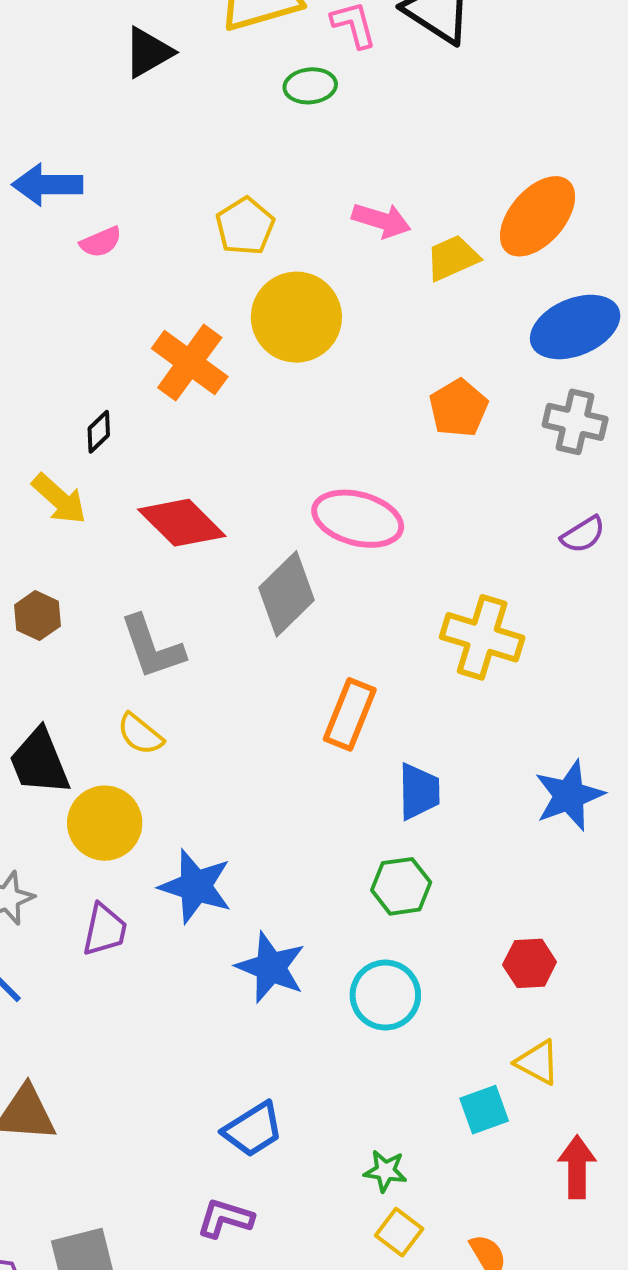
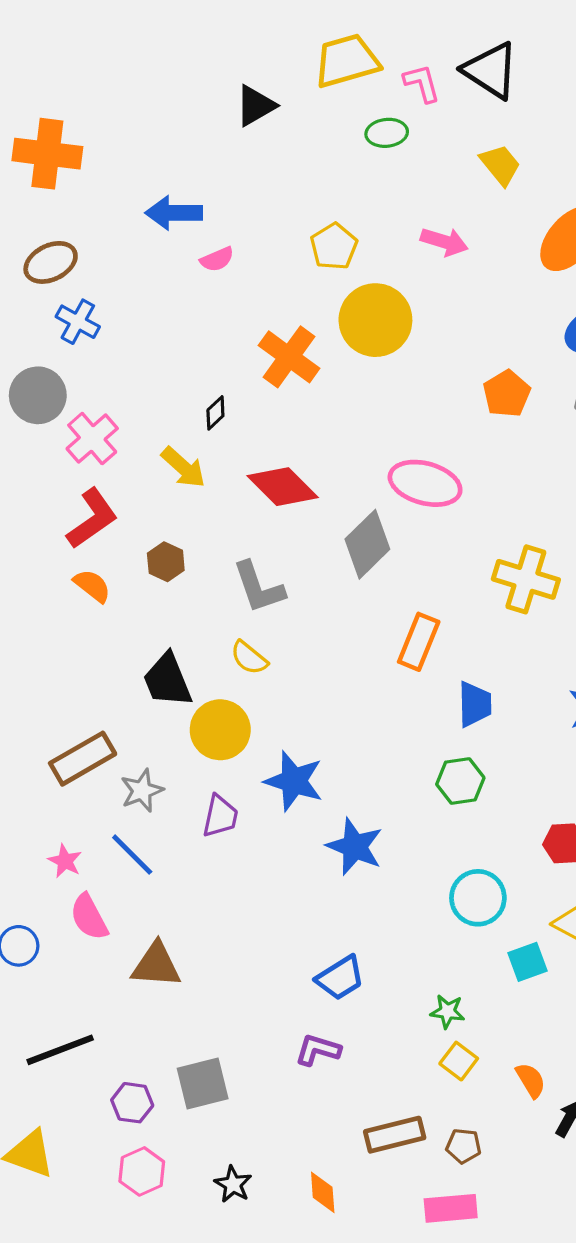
yellow trapezoid: (453, 258) -> (500, 165), moved, turned 75
cyan circle: (385, 995) -> (478, 898), moved

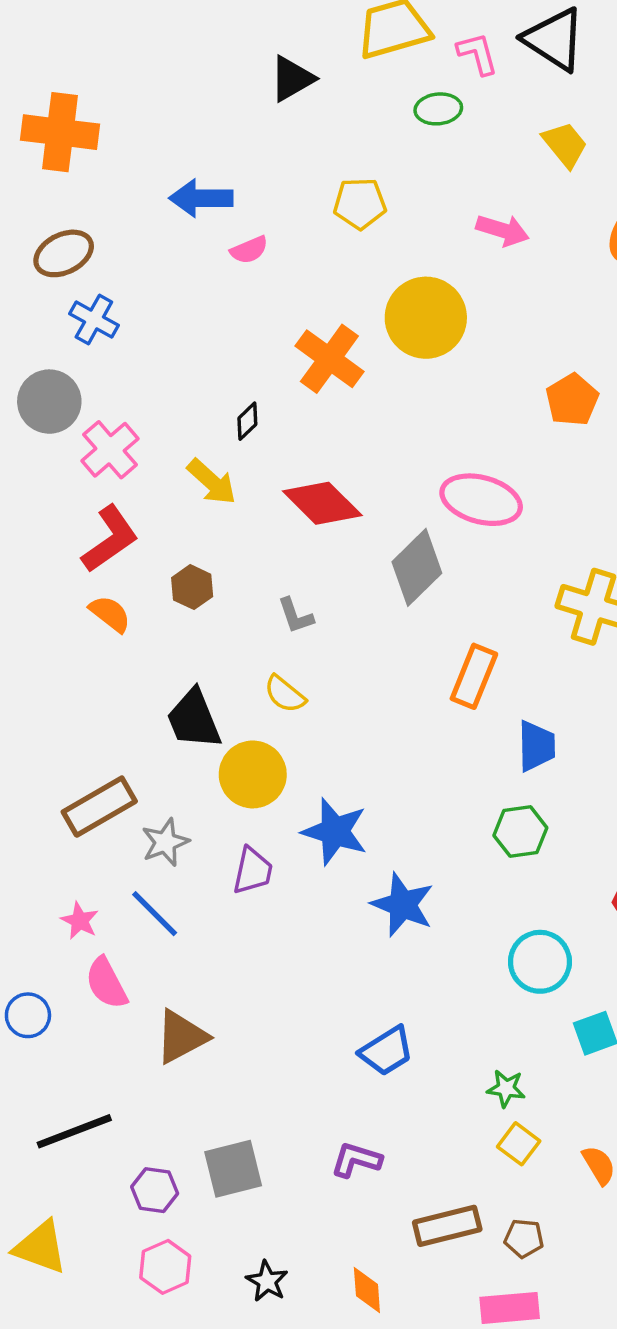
yellow pentagon: (334, 246) -> (360, 203), moved, turned 30
gray L-shape: (259, 587) -> (296, 616), size x0.6
brown triangle: (156, 965) -> (181, 1037), turned -32
purple L-shape: (318, 1050) -> (356, 1160), moved

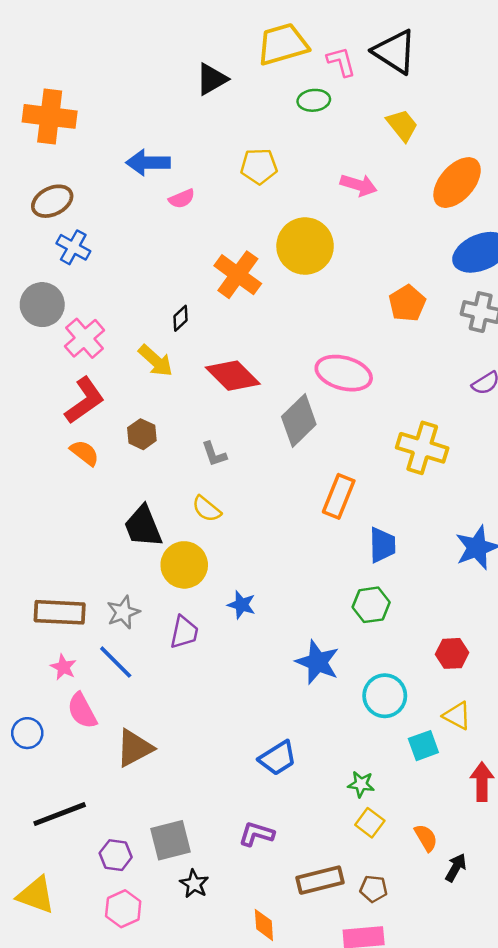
brown rectangle: (99, 807) -> (60, 612), moved, turned 33
blue star: (335, 832) -> (242, 605), size x0.6
blue star: (403, 905) -> (318, 662), moved
black star: (267, 1281) -> (194, 884), moved

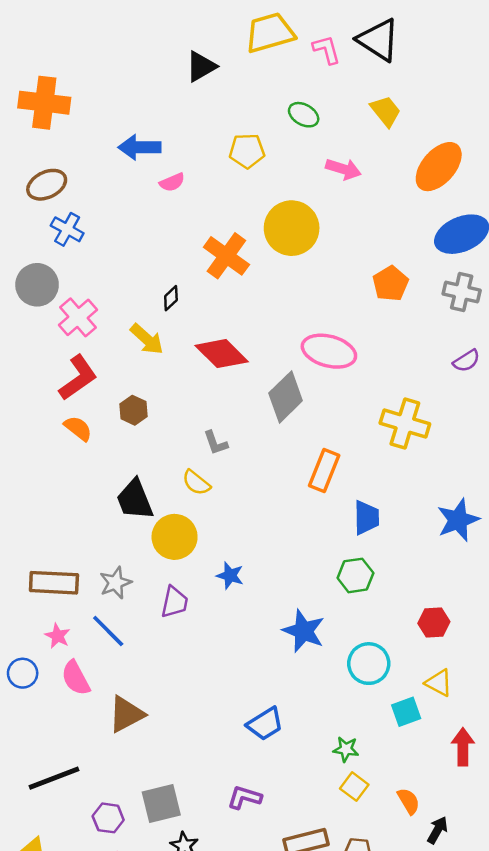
green ellipse: (314, 100) -> (304, 115), moved, turned 36
gray L-shape: (214, 454) -> (216, 443), moved
blue circle: (27, 733) -> (23, 673), moved

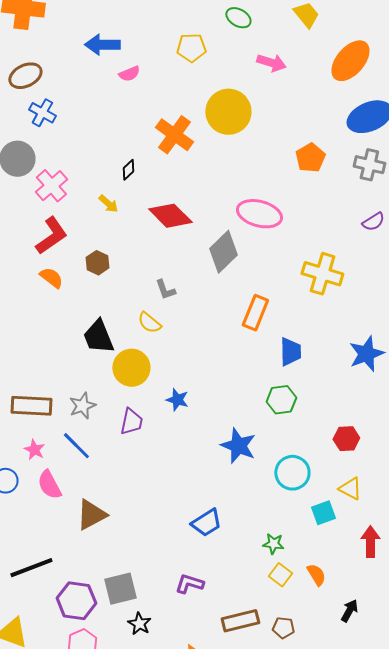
yellow arrow: (147, 339) -> (108, 204), size x0.7
orange semicircle: (409, 801) -> (316, 575), moved
purple hexagon: (108, 818) -> (76, 601), size x1.5

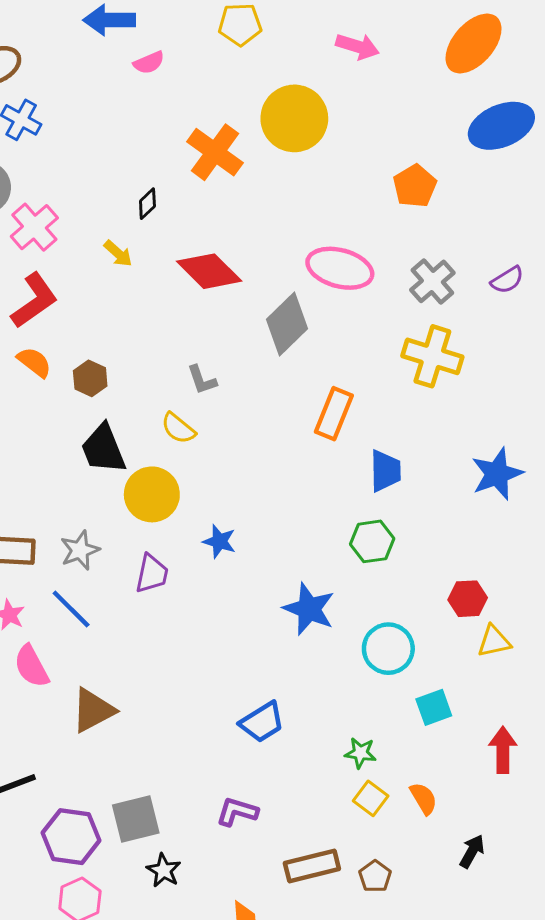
gray cross: (369, 165) -> (432, 281), moved, turned 36
brown hexagon: (97, 263) -> (90, 378), moved
yellow triangle: (350, 489) -> (494, 641), moved, turned -40
brown pentagon: (283, 628) -> (375, 876), turned 30

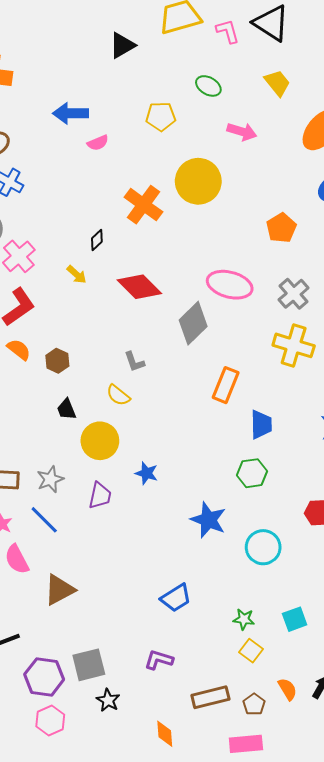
black trapezoid: (103, 449) -> (66, 409), size x0.6
cyan square: (434, 707) -> (295, 619), moved
orange semicircle: (424, 798) -> (287, 689), moved

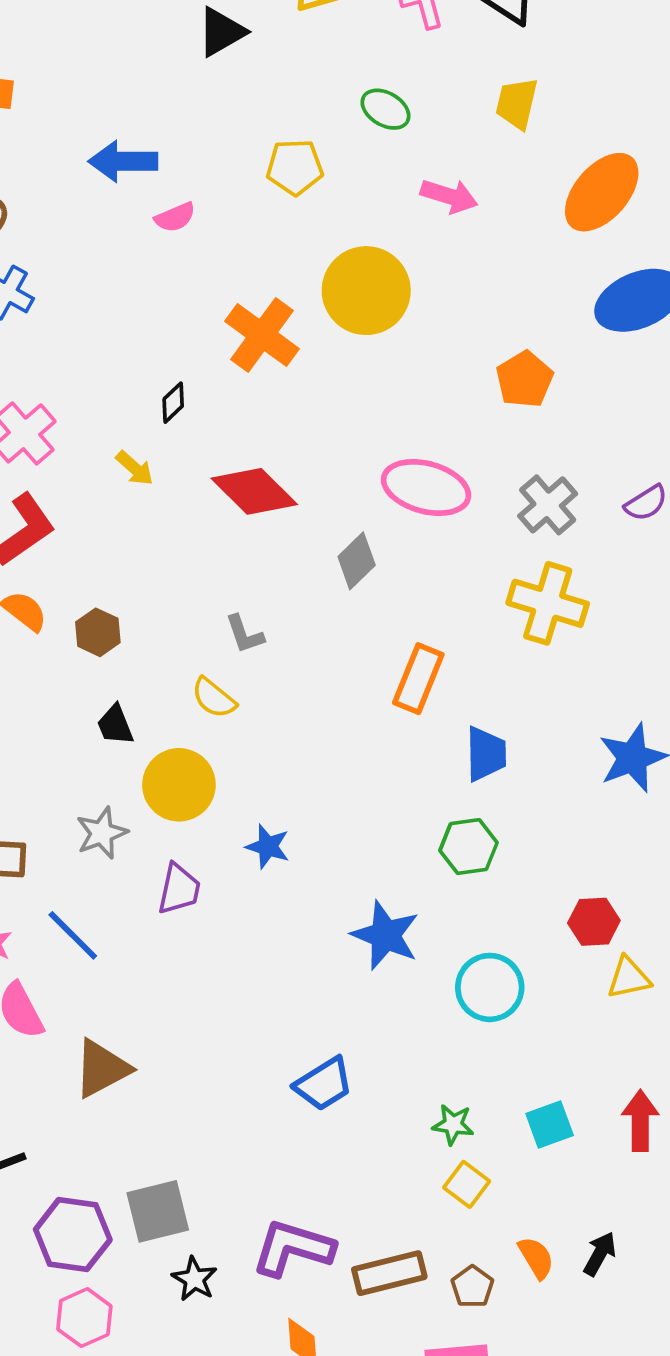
yellow trapezoid: (277, 83) -> (517, 103), turned -128
gray diamond: (193, 323) -> (357, 561), size x0.7
gray star: (50, 479) -> (102, 833), moved
purple L-shape: (159, 660) -> (293, 1248), moved, size x1.5

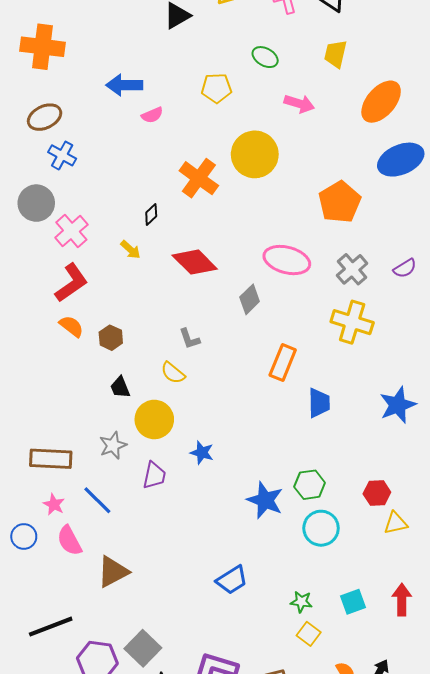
orange pentagon: (524, 379) -> (340, 202), size x1.4
green hexagon: (468, 847) -> (310, 485), moved
gray square: (158, 1211) -> (143, 648), turned -32

